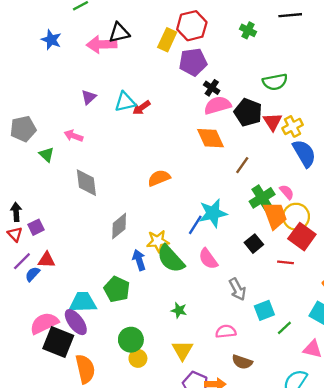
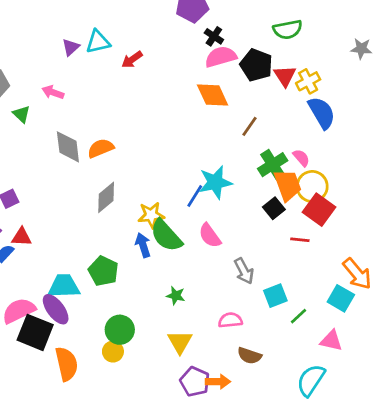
cyan triangle: (125, 102) -> (98, 42), moved
orange semicircle: (159, 178) -> (101, 148), moved
black square: (254, 244) -> (274, 208), moved
blue arrow: (139, 260) -> (143, 245), moved
yellow circle: (138, 358) -> (113, 352), moved

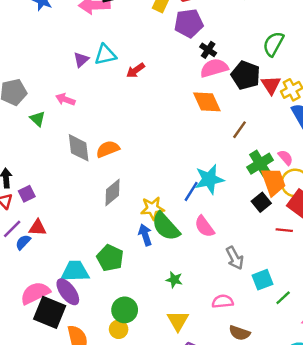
green semicircle: (288, 30) -> (273, 44), turned 130

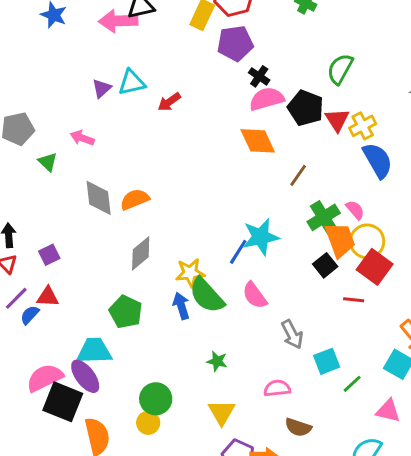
purple square: (27, 194) -> (49, 255), moved
green pentagon: (110, 258) -> (126, 312), moved

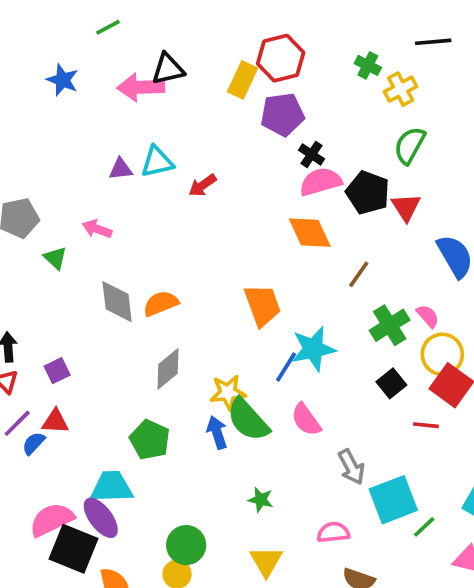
purple triangle: (102, 88) -> (121, 169), turned 36
yellow cross: (363, 126) -> (401, 89), moved
orange trapezoid: (340, 240) -> (262, 305), moved
cyan square: (327, 361) -> (393, 500), size x1.5

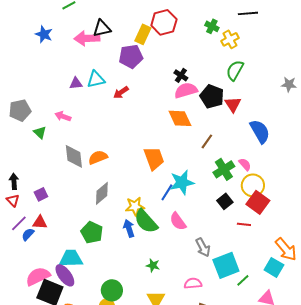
purple pentagon: (282, 114) -> (131, 56), moved

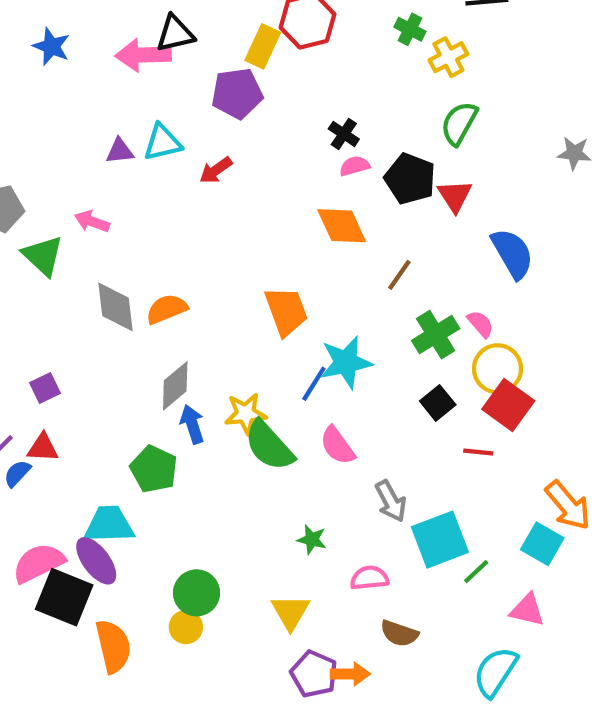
pink semicircle: (186, 90) -> (354, 166), size x0.6
green triangle: (40, 132) -> (43, 256), size x1.5
blue arrow: (129, 228) -> (192, 424), moved
green star: (153, 265) -> (312, 540), moved

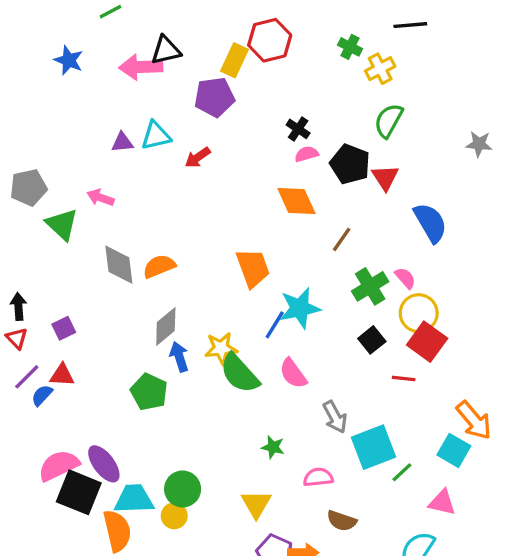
cyan trapezoid: (109, 525) -> (134, 499), moved

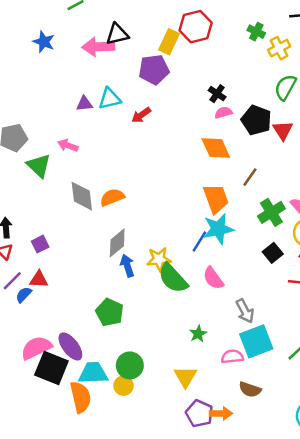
orange trapezoid: (253, 268) -> (216, 199), moved
green pentagon: (149, 392) -> (110, 312), moved
green star: (273, 447) -> (198, 334), turned 30
cyan square: (373, 447) -> (256, 341), moved

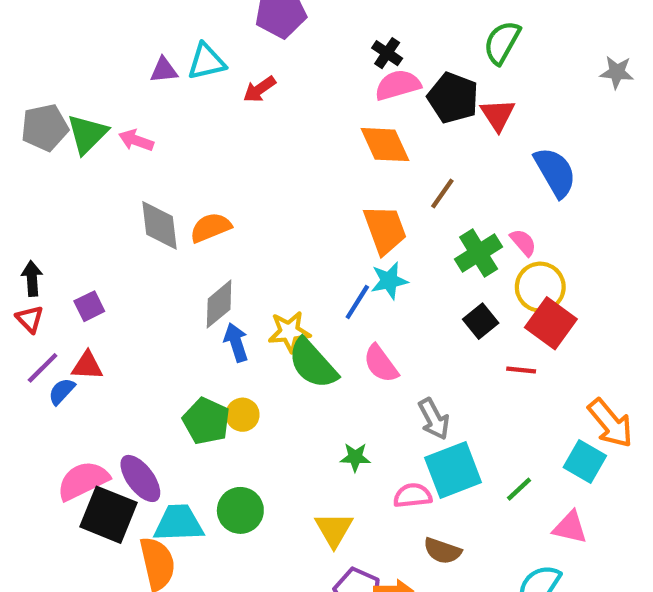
pink semicircle: (223, 113) -> (398, 85), size x1.5
green triangle: (39, 166) -> (87, 134), moved, turned 32
cyan star: (218, 229) -> (389, 281), size x0.7
green star: (198, 334) -> (355, 457), turned 30
yellow circle: (124, 386) -> (242, 415), moved

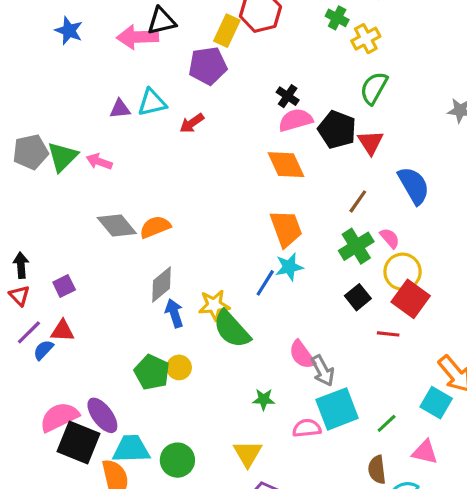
brown line: (442, 193) -> (358, 201), moved
gray diamond: (160, 225) -> (117, 225), turned -33
pink semicircle: (381, 364) -> (302, 355), moved
green circle: (240, 510) -> (177, 460), moved
brown semicircle: (442, 551) -> (377, 470), moved, turned 64

